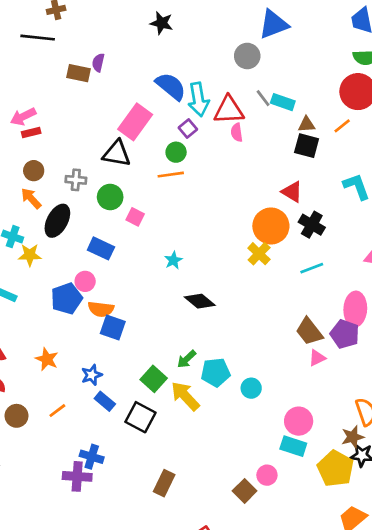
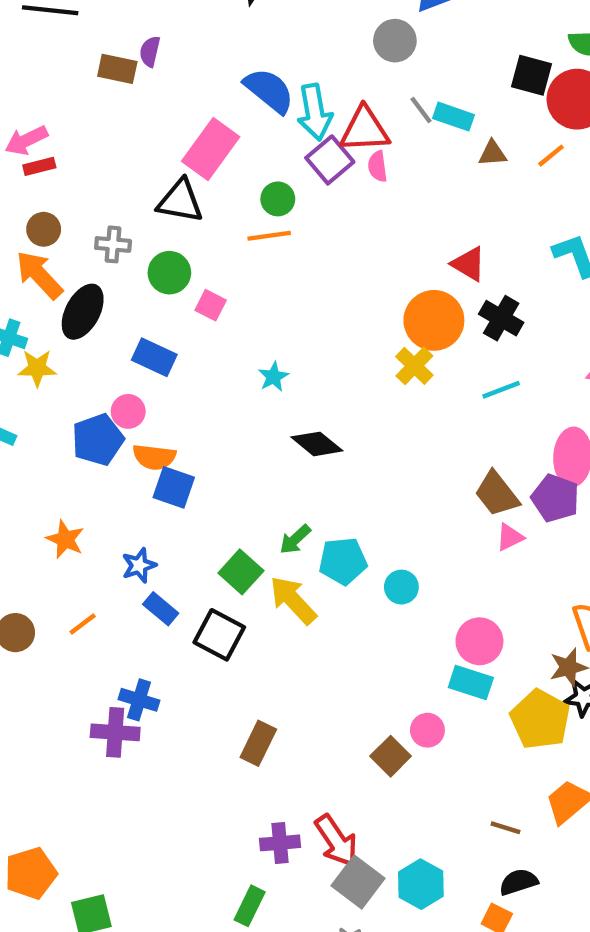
purple square: (188, 128) -> (330, 160), moved, size x1.5
black square: (307, 146) -> (532, 75), moved
orange arrow: (31, 198) -> (39, 275), size x1.4

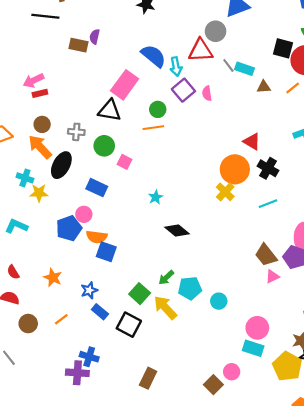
cyan arrow: (315, 112) -> (176, 67), size x0.7
red triangle: (365, 130) -> (201, 51), moved

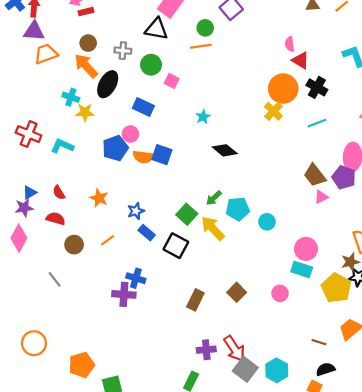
pink semicircle: (207, 93) -> (290, 44), moved
blue square: (106, 252) -> (162, 155), moved
brown square: (213, 385) -> (237, 292), moved

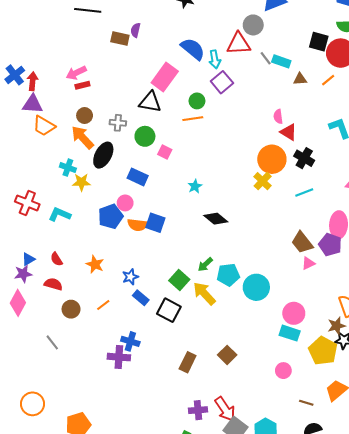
orange trapezoid: (46, 54) -> (44, 126), turned -130
cyan circle: (267, 222) -> (256, 287), size x1.6
pink circle: (280, 293) -> (283, 371), moved

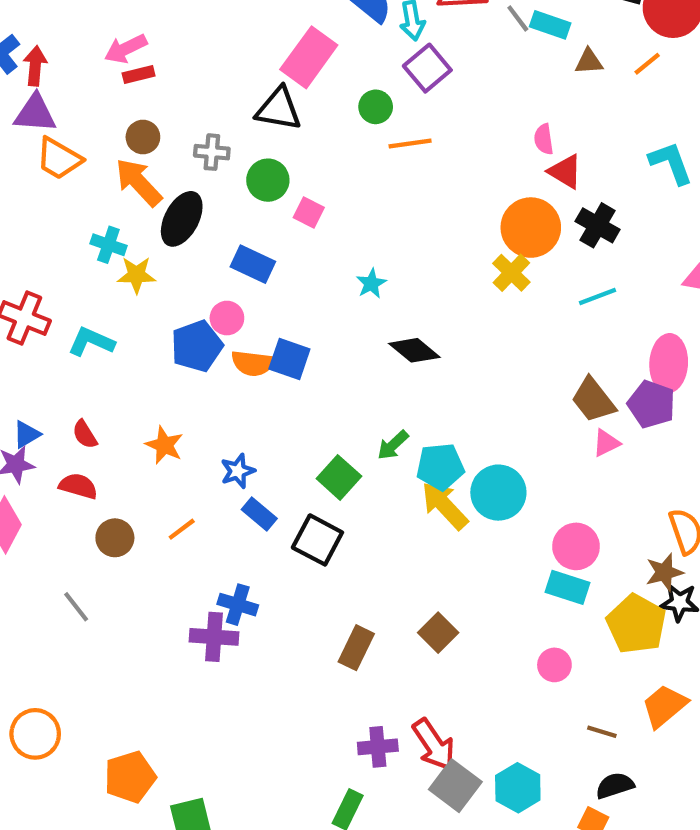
orange line: (193, 119) -> (410, 143), moved
yellow arrow: (204, 294) -> (445, 505), moved

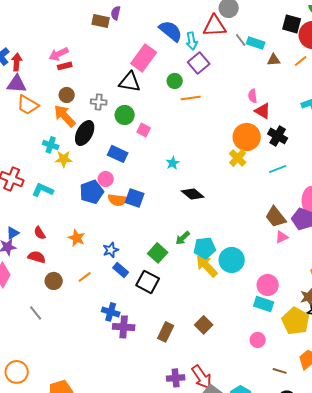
purple cross: (214, 637) -> (124, 327), moved

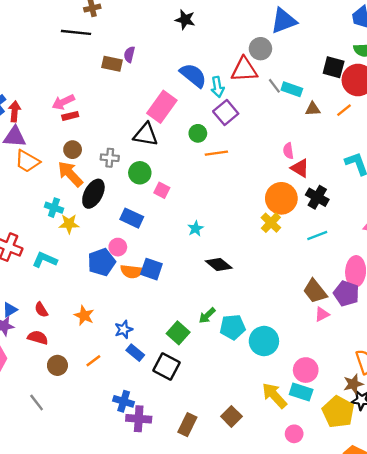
yellow arrow: (207, 266) -> (274, 396), moved

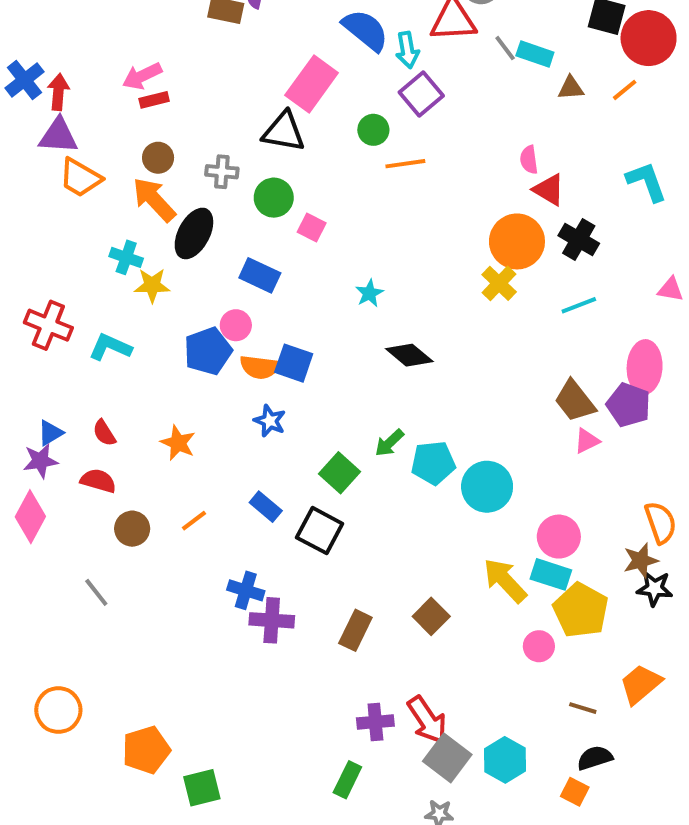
blue star: (124, 329) -> (270, 421), moved, turned -30
yellow pentagon: (338, 412) -> (581, 610), moved

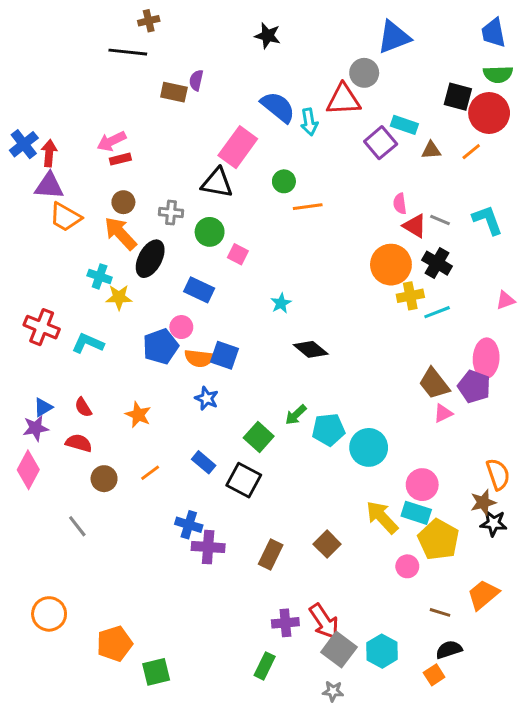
gray line: (505, 48) -> (440, 220), moved, turned -30
purple square: (421, 94) -> (381, 143), moved
yellow cross: (499, 283) -> (410, 296), moved, turned 35
pink triangle: (671, 289) -> (505, 300), turned -30
orange square: (575, 792) -> (434, 675), turned 30

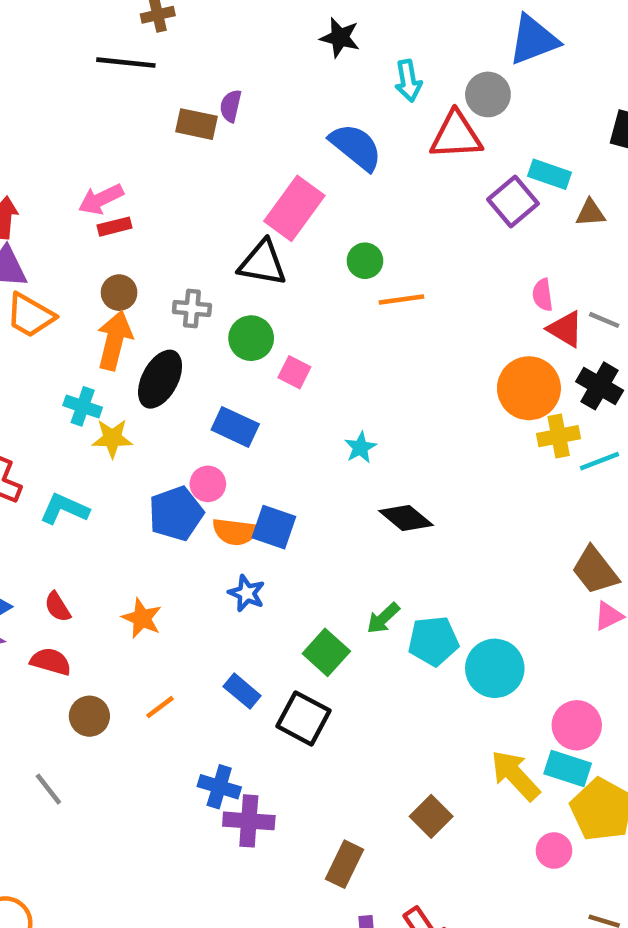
cyan arrow: (309, 122) -> (408, 81), moved
orange arrow: (120, 233) -> (114, 340), turned 57
brown rectangle: (271, 554) -> (344, 864), moved

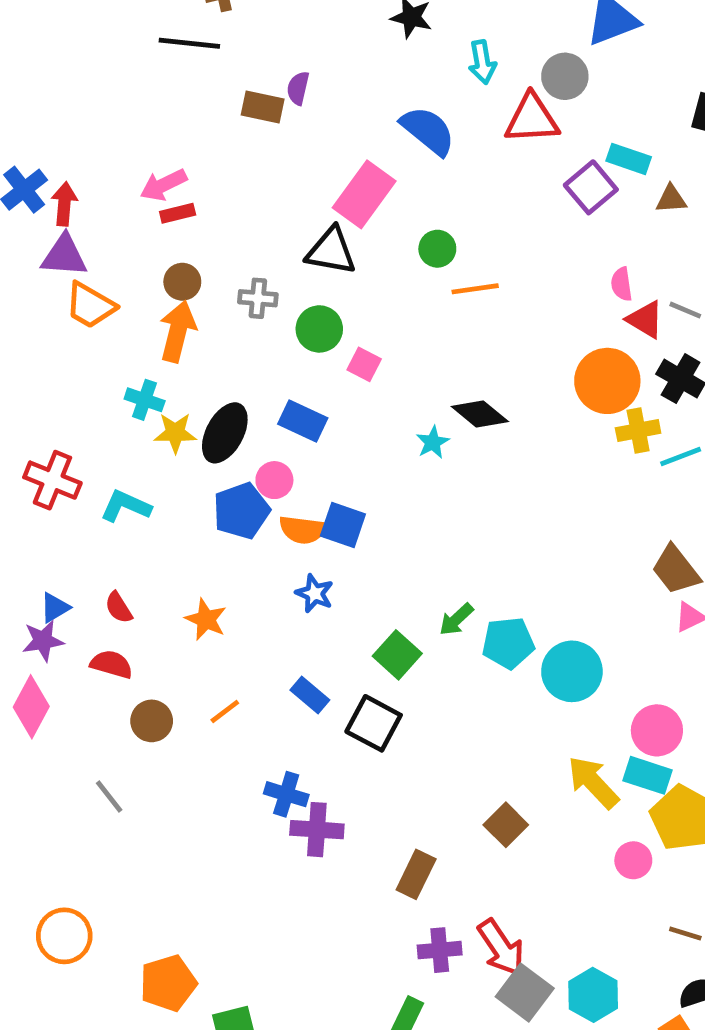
black ellipse: (160, 379) -> (225, 433), moved
black diamond: (406, 518) -> (480, 414), moved

